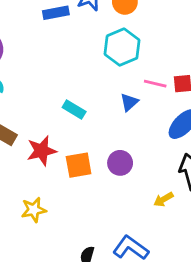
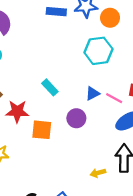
pink line: (155, 84) -> (114, 98), moved
purple circle: (120, 163) -> (76, 118), moved

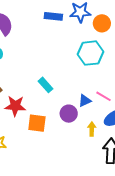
blue triangle: (93, 93) -> (85, 101), moved
yellow arrow: (98, 173) -> (92, 129), moved, turned 104

